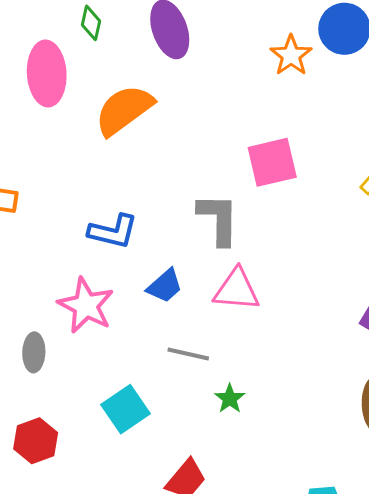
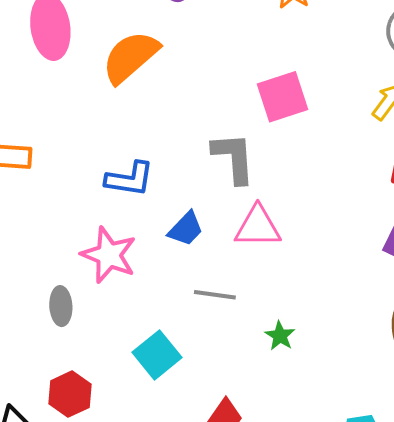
green star: (230, 399) -> (280, 336), moved

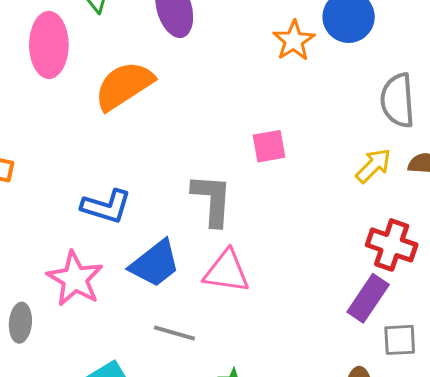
pink square: (282, 97) -> (269, 146), size x0.7
blue trapezoid: (186, 229) -> (155, 264), size x1.4

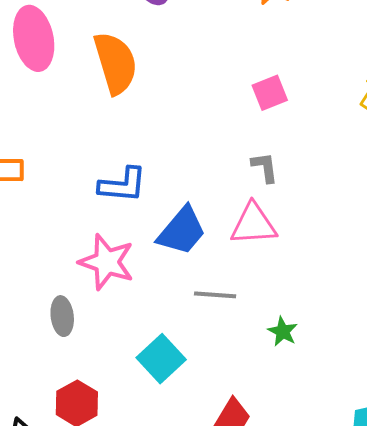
orange semicircle: (124, 86) -> (115, 63), turned 118
gray L-shape: (212, 200) -> (265, 167), moved, size x0.6

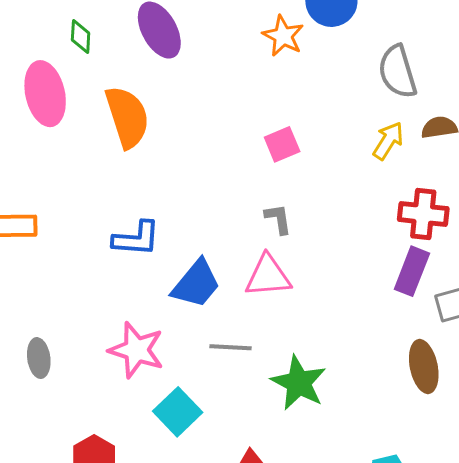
pink star: (107, 262) -> (136, 350), moved
gray ellipse: (62, 316) -> (39, 358), moved
green star: (283, 332) -> (299, 383), size x1.8

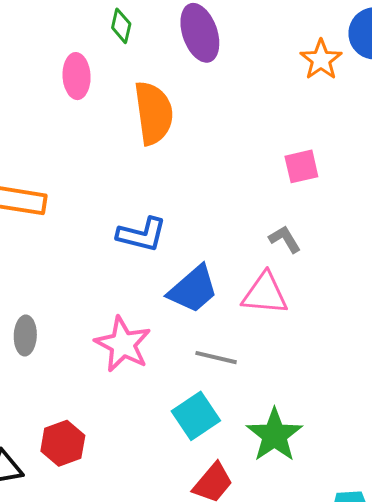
pink ellipse: (45, 94) -> (77, 76), size x0.7
gray L-shape: (278, 219) -> (285, 239), turned -32
green star: (299, 383) -> (274, 435), moved
cyan square: (178, 412) -> (196, 416), moved

